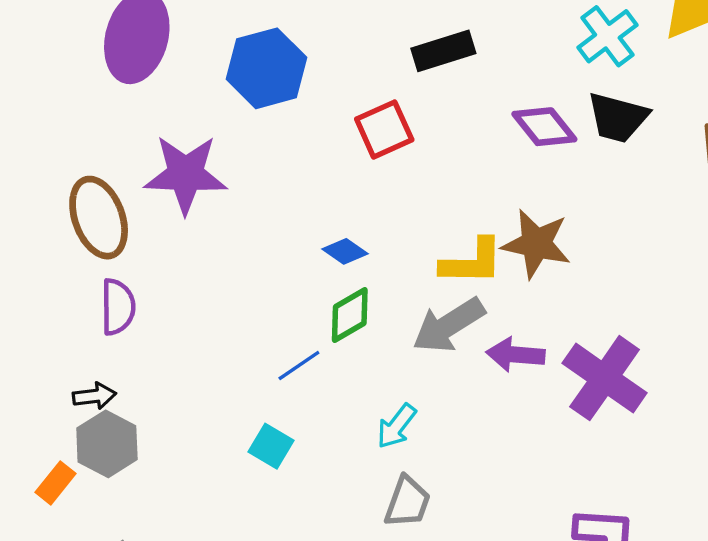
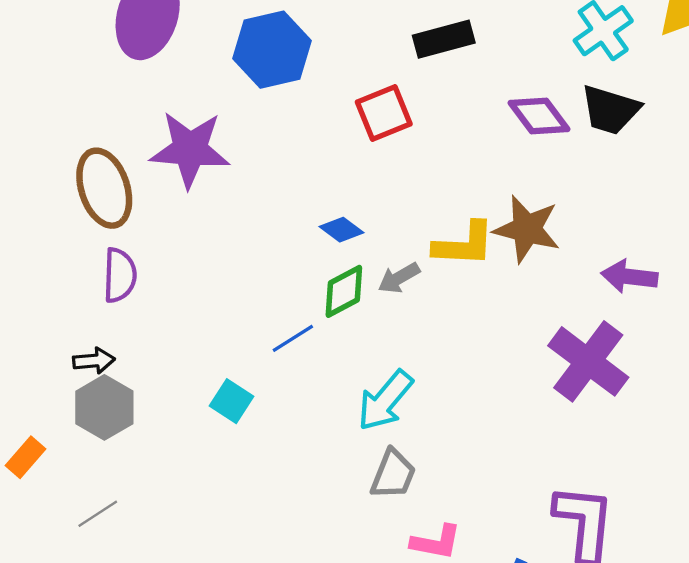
gray arrow: (449, 325) -> (399, 278), moved, size x0.6
purple arrow: (515, 355) -> (629, 277), moved
cyan arrow: (396, 426) -> (385, 401), size x1.4
cyan square: (271, 446) -> (232, 401), moved
orange rectangle: (55, 483) -> (25, 457), moved

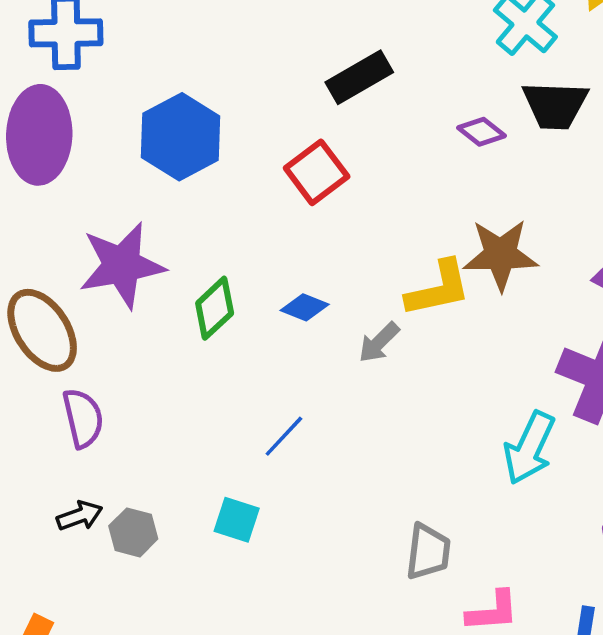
purple diamond: (539, 116) -> (481, 132), size x0.7
green diamond: (344, 291) -> (215, 308), moved
cyan arrow: (385, 401) -> (529, 448), moved
gray hexagon: (104, 407) -> (133, 532), moved, size x0.7

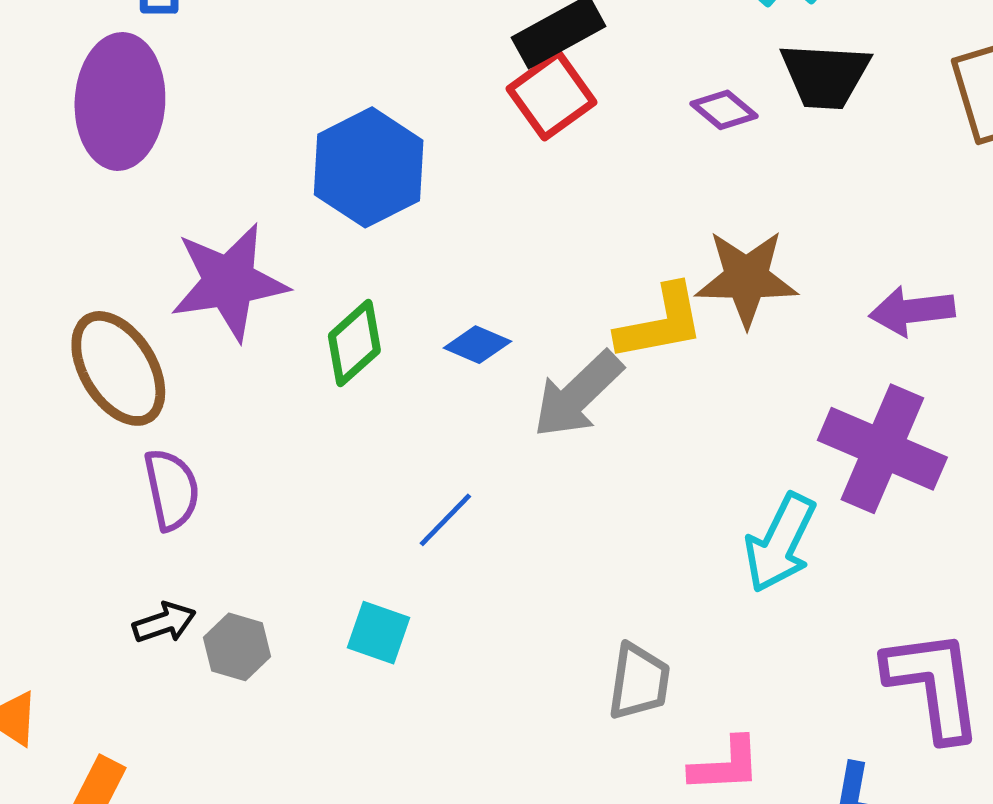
blue hexagon: (181, 137) -> (369, 167), moved
red square: (317, 172) -> (551, 95), moved
gray arrow: (379, 342) -> (578, 395), size x1.6

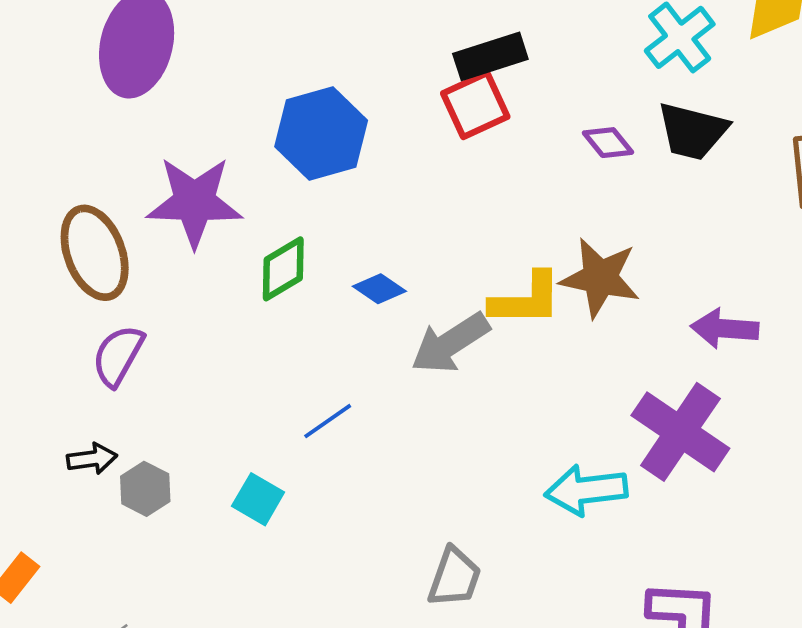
purple semicircle: (172, 489) -> (118, 356), turned -150
cyan arrow: (780, 543) -> (586, 490), turned 46

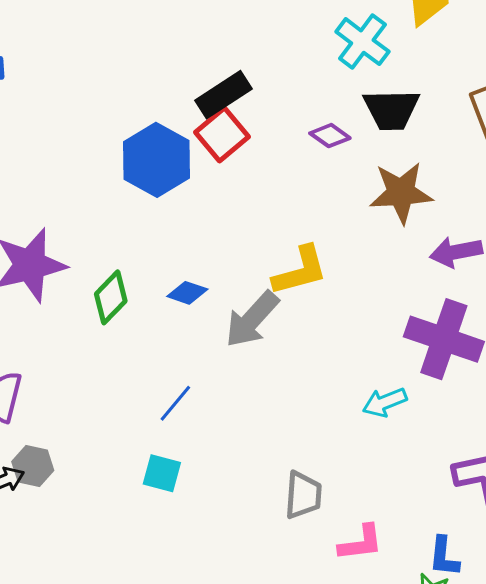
blue hexagon: (321, 134) -> (156, 160), moved
brown star: (600, 278) -> (401, 193), moved
gray hexagon: (145, 489) -> (33, 466), moved
cyan arrow: (586, 490) -> (385, 402), size x0.7
cyan square: (258, 499) -> (162, 473), moved

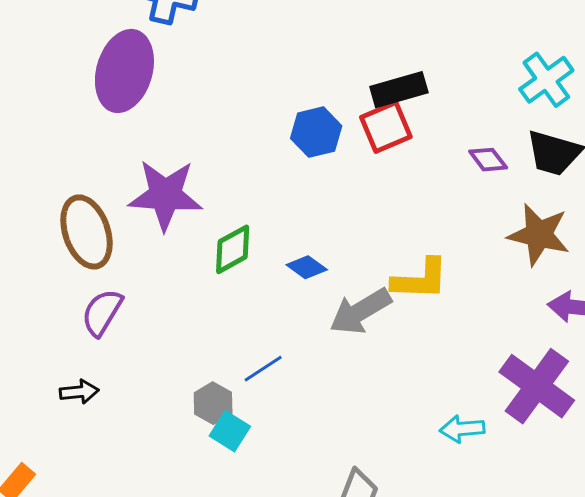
blue hexagon: (156, 160) -> (316, 132), size x0.7
gray hexagon: (33, 466) -> (213, 403), moved

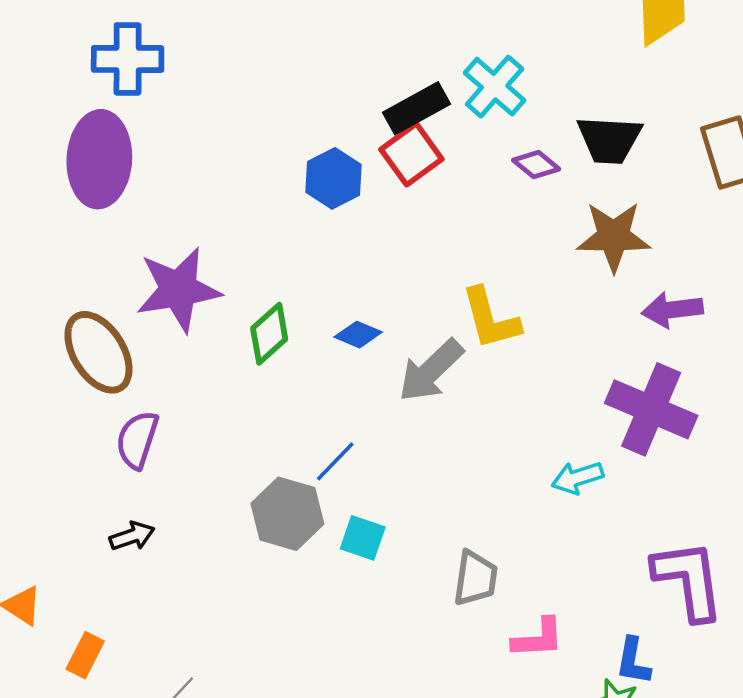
cyan cross: (546, 80) -> (495, 87), moved
yellow L-shape: (420, 279) -> (490, 319), turned 86
gray hexagon: (213, 403) -> (287, 514), size x1.5
cyan square: (230, 431) -> (363, 538), moved

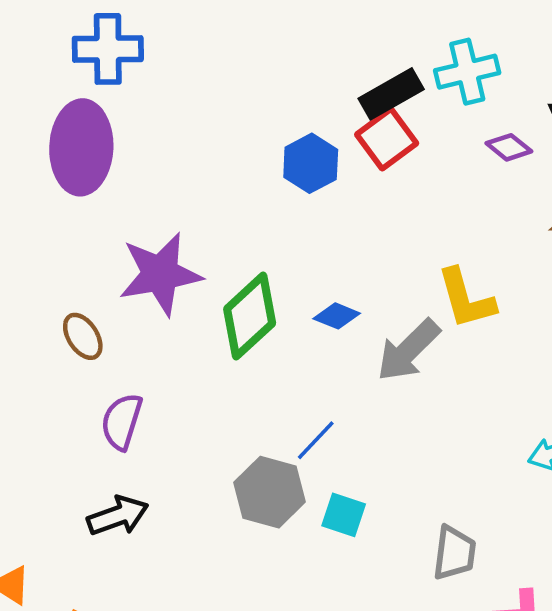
cyan cross: (495, 87) -> (467, 72), turned 36
green diamond: (269, 334) -> (250, 316), size x1.4
brown ellipse: (98, 352) -> (83, 336), size x0.6
black arrow: (132, 536) -> (118, 516), size x1.4

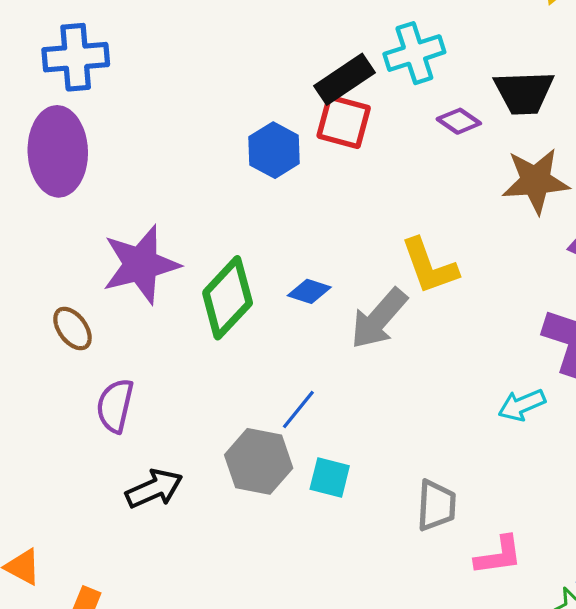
red square: (387, 139) -> (344, 122), turned -34
black arrow: (118, 516) -> (154, 489), moved

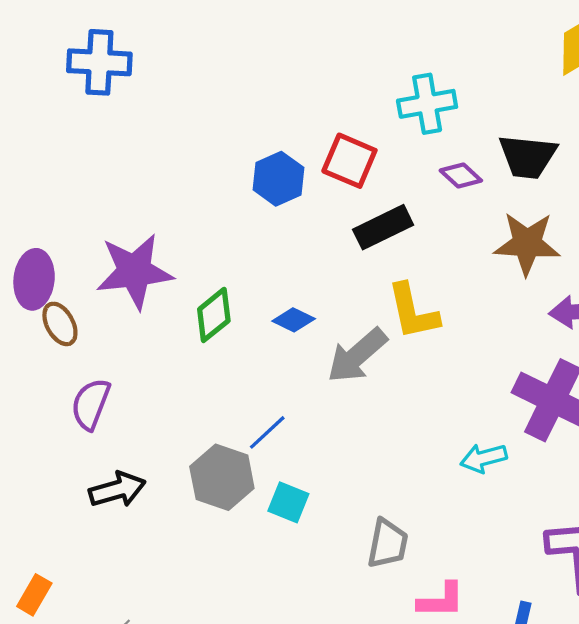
black rectangle: (345, 79) -> (383, 227), moved
purple ellipse: (58, 151) -> (34, 279), moved, size x0.7
green diamond: (228, 298) -> (214, 315), size x0.7

